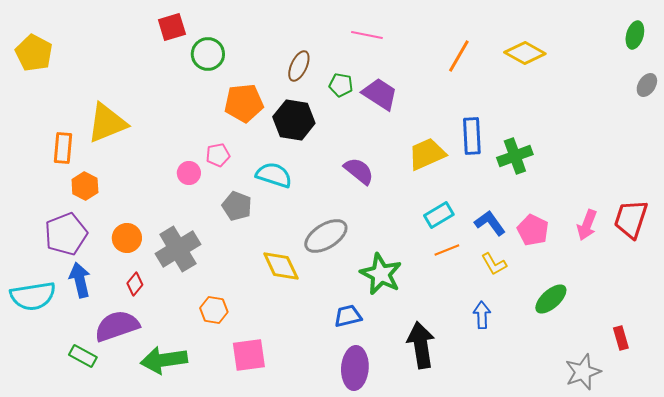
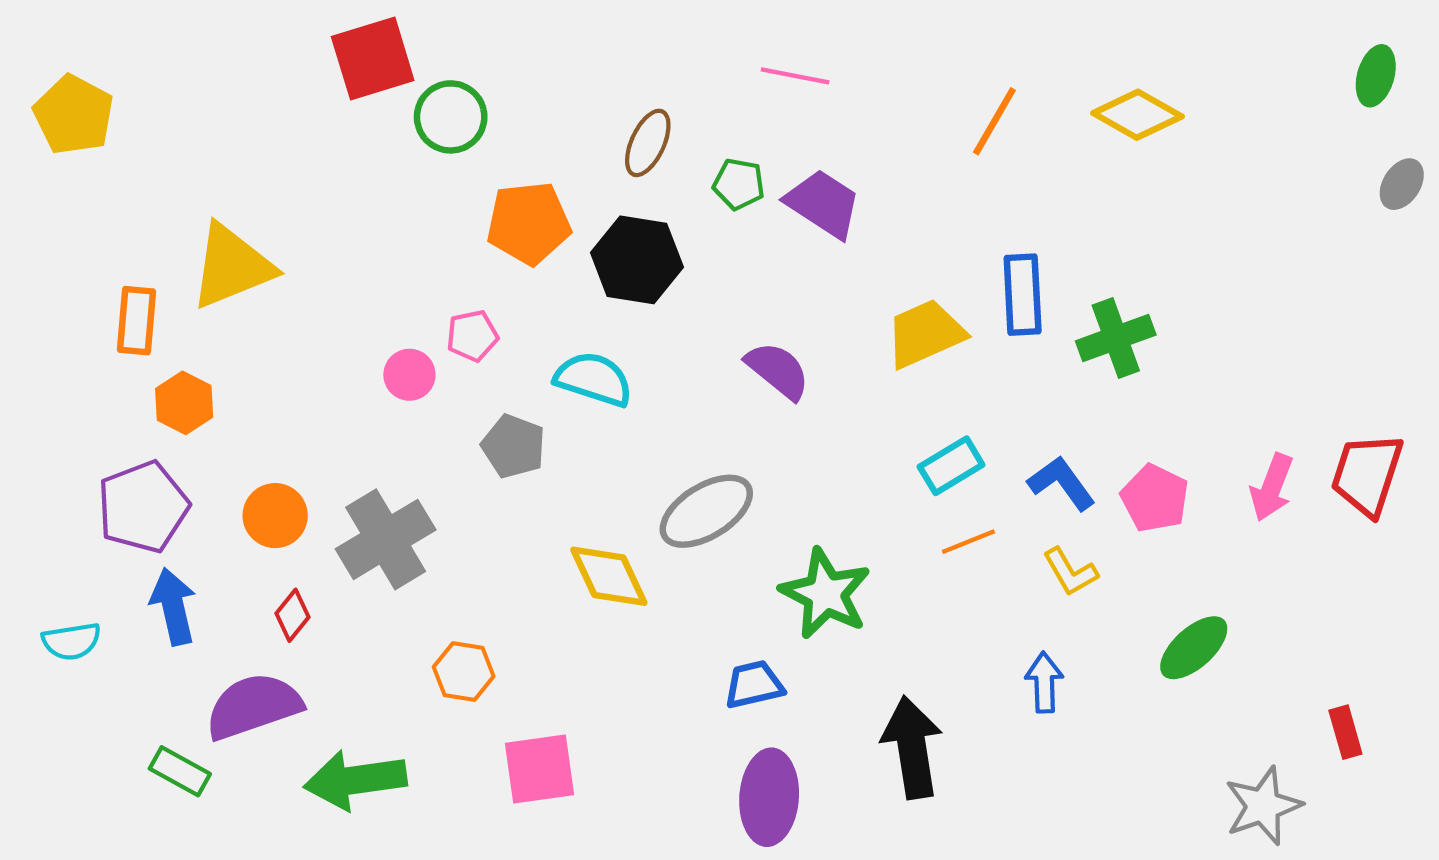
red square: (172, 27) -> (373, 58), size x1.4
cyan semicircle: (33, 296) -> (71, 641), size x0.6

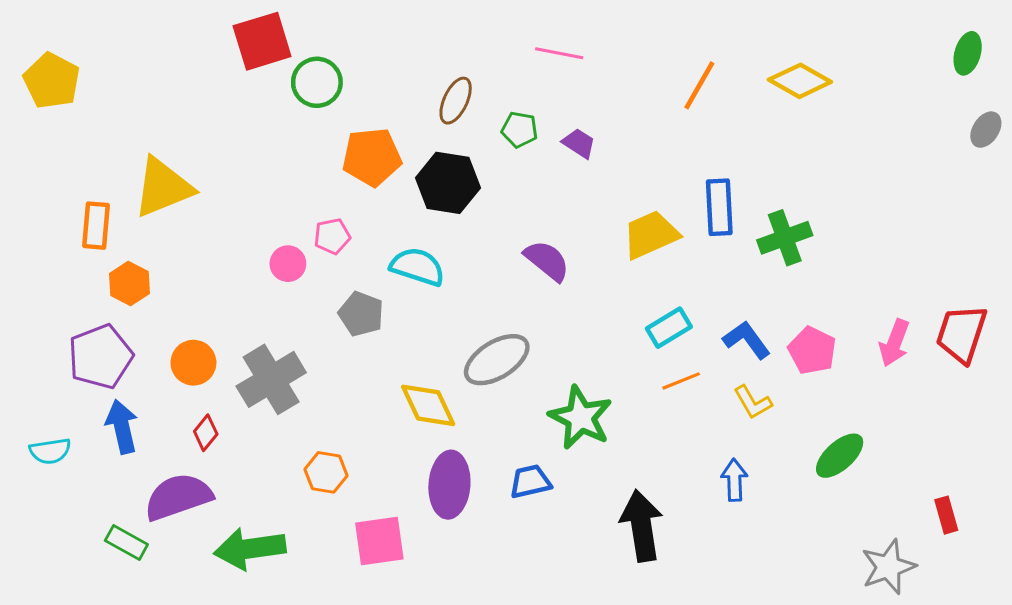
purple trapezoid: (823, 204) -> (579, 143), size x0.6
purple ellipse: (769, 797) -> (449, 485), moved

